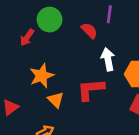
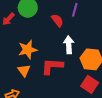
orange star: (42, 76) -> (28, 50), moved

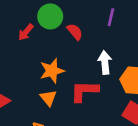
red semicircle: (57, 20) -> (75, 32), moved

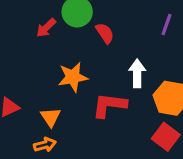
purple line: (111, 17) -> (167, 25), moved
orange triangle: (48, 98) -> (51, 117), moved

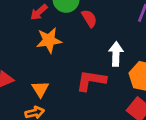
orange star: (73, 77) -> (49, 40), moved

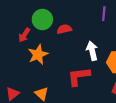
red semicircle: (89, 18) -> (64, 29), turned -56

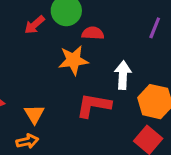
orange star: (38, 55) -> (73, 60), moved

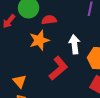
red L-shape: (94, 105) -> (58, 68), turned 140

